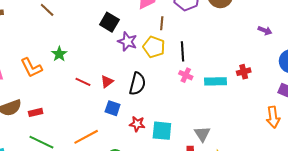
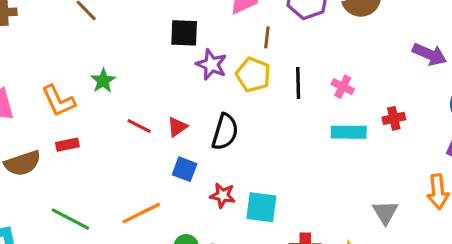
black square: (109, 22) -> (184, 33), turned -30
purple arrow: (265, 31) -> (430, 54), size x1.5
pink cross: (186, 75) -> (343, 87), moved
red rectangle: (36, 112) -> (67, 145), moved
gray triangle: (202, 134) -> (385, 212), moved

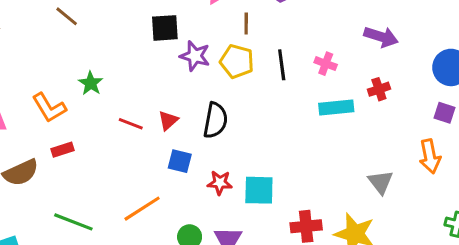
purple arrow: (430, 54) -> (381, 37), moved

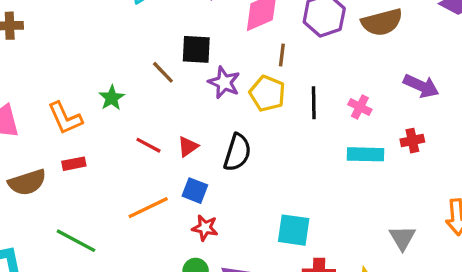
brown line: (67, 16) -> (163, 72), moved
red star: (220, 183) -> (205, 228), moved
cyan square: (259, 190) -> (294, 230), moved
orange line: (142, 209) -> (148, 208), moved

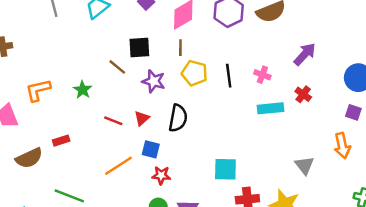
brown line: (282, 55) -> (180, 48), moved
purple star: (224, 82) -> (154, 81), moved
purple arrow: (421, 86) -> (305, 54), turned -65
orange L-shape: (65, 118) -> (38, 90), moved, turned 108
red cross: (412, 141) -> (303, 94), turned -35

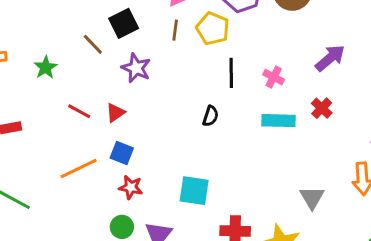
black square: (139, 47) -> (124, 23), turned -30
yellow pentagon: (194, 73) -> (213, 29), moved
black semicircle: (178, 118) -> (211, 116), moved, size x0.6
cyan square: (225, 169) -> (194, 191), moved

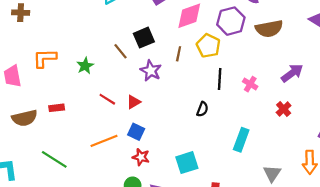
brown line: (175, 30) -> (179, 54), moved
cyan rectangle: (279, 121) -> (241, 140), moved, turned -75
cyan square: (194, 191) -> (187, 163), turned -30

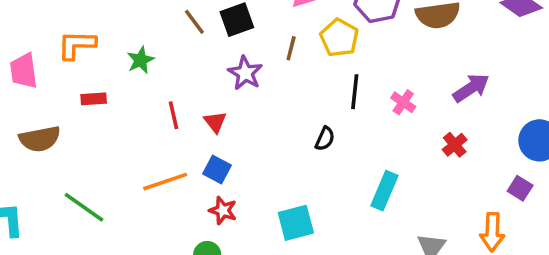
brown line: (121, 51) -> (194, 22), moved
red line: (107, 99) -> (173, 115), turned 42
red triangle: (134, 102) -> (215, 122), turned -40
red rectangle: (57, 108) -> (94, 99), moved

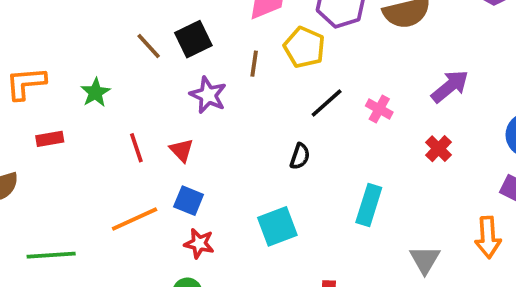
black line: (355, 92) -> (327, 103), turned 48
green line: (84, 207) -> (51, 255), turned -33
cyan square: (296, 223) -> (277, 226), moved

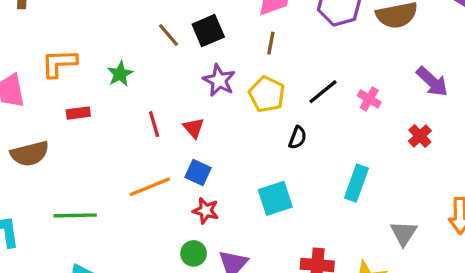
yellow pentagon: (304, 47) -> (267, 94), moved
brown line: (254, 64) -> (271, 43), moved
purple arrow: (450, 86) -> (432, 82), turned 80

